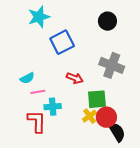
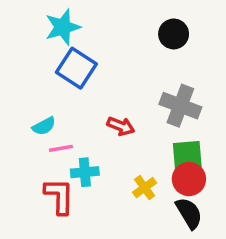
blue square: (62, 42) -> (76, 68), moved, turned -30
green square: (97, 99) -> (187, 155), moved
red circle: (106, 117) -> (189, 179), moved

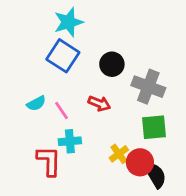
cyan star: (63, 27) -> (68, 22), moved
black circle: (174, 34) -> (112, 64), moved
pink line: (61, 148) -> (61, 110), moved, turned 66
red circle: (189, 179) -> (140, 162), moved

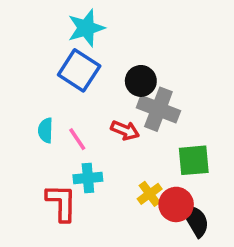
gray cross: (148, 87) -> (158, 109), moved
cyan semicircle: (36, 103) -> (46, 130), turned 120

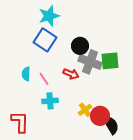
green square: (194, 160) -> (110, 61), moved
red L-shape: (61, 203) -> (20, 122), moved

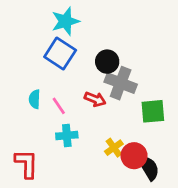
green square: (110, 61) -> (153, 111), moved

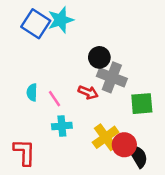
blue square: (60, 54) -> (36, 24), moved
yellow cross: (114, 148) -> (106, 137), size x1.5

